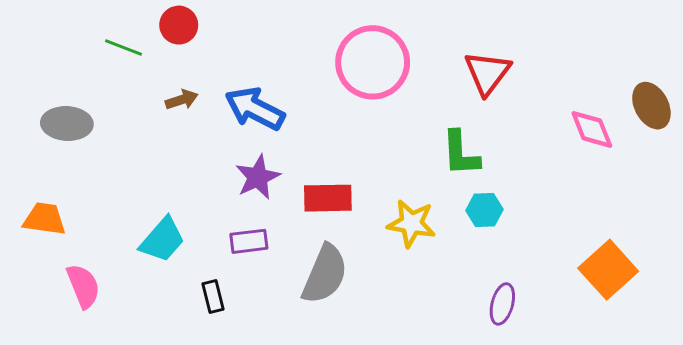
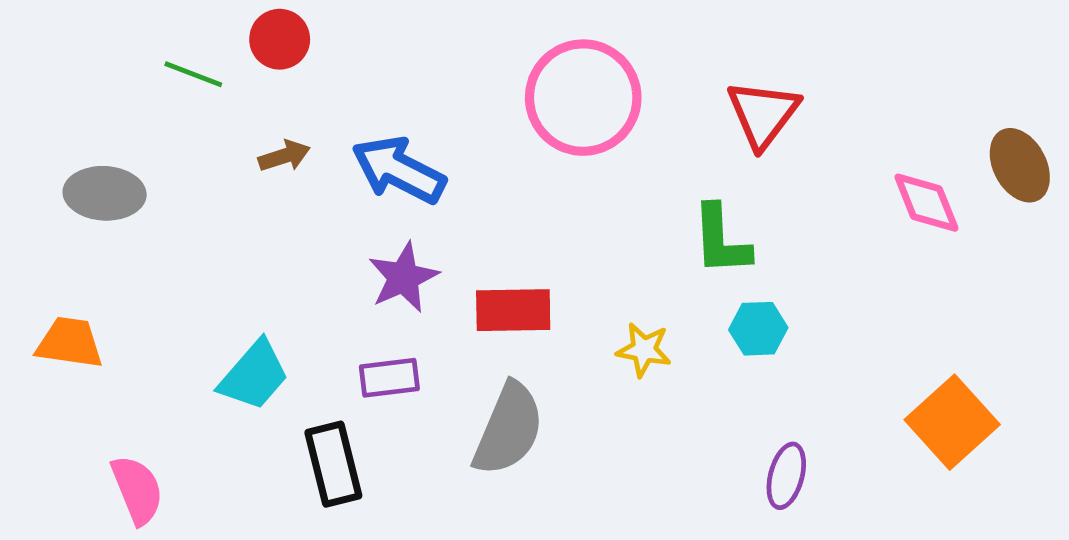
yellow star: (411, 223) -> (644, 350), size x0.7
pink semicircle: (83, 286) -> (137, 490), moved
black rectangle: (213, 297) -> (333, 464), size x1.6

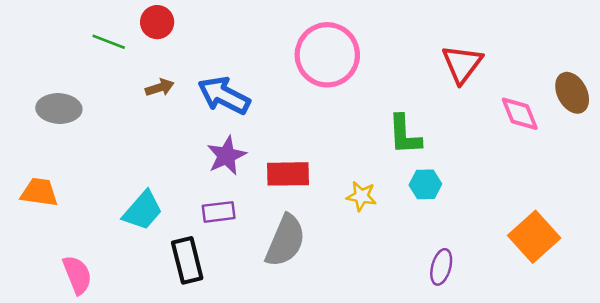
red triangle: (763, 114) -> (462, 64), moved

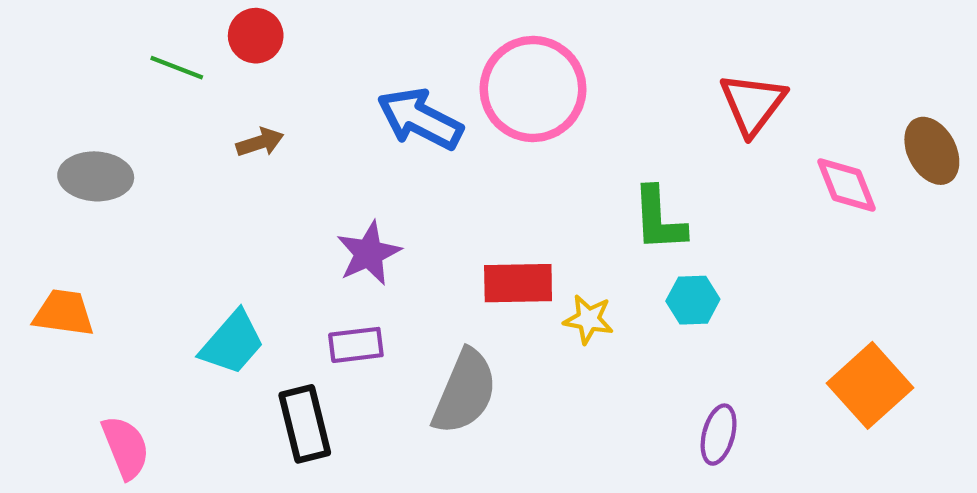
blue arrow: (224, 95) -> (420, 119), moved
red rectangle: (288, 174) -> (518, 283), moved

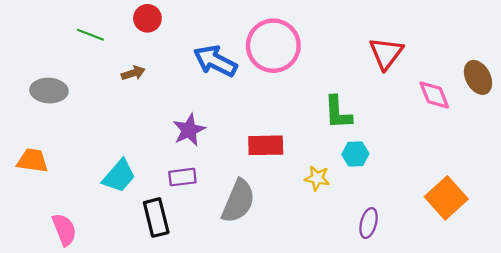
red circle: (256, 36) -> (147, 18), moved
yellow star: (588, 319) -> (317, 178), moved

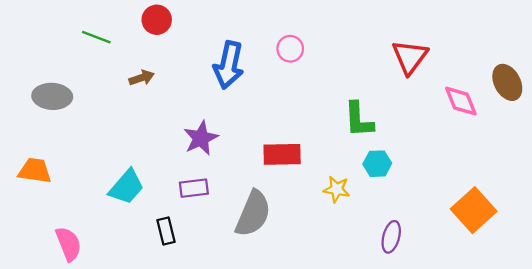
pink circle: (273, 46) -> (290, 49), size x0.5
blue arrow: (215, 61) -> (229, 65), turned -105
black rectangle: (156, 218) -> (166, 231), size x0.7

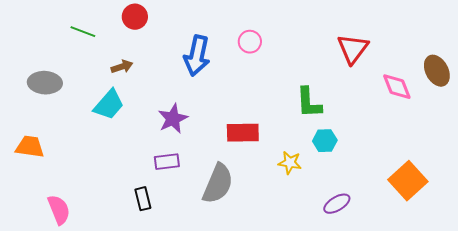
cyan trapezoid: (127, 187) -> (109, 105), moved
purple ellipse: (391, 237) -> (337, 204), turned 44

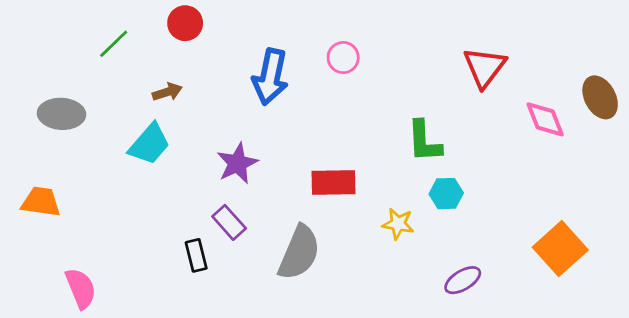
green line: (83, 32) -> (114, 44), turned -65
purple rectangle: (167, 162) -> (229, 222), turned 55
black rectangle: (143, 199) -> (196, 255), moved

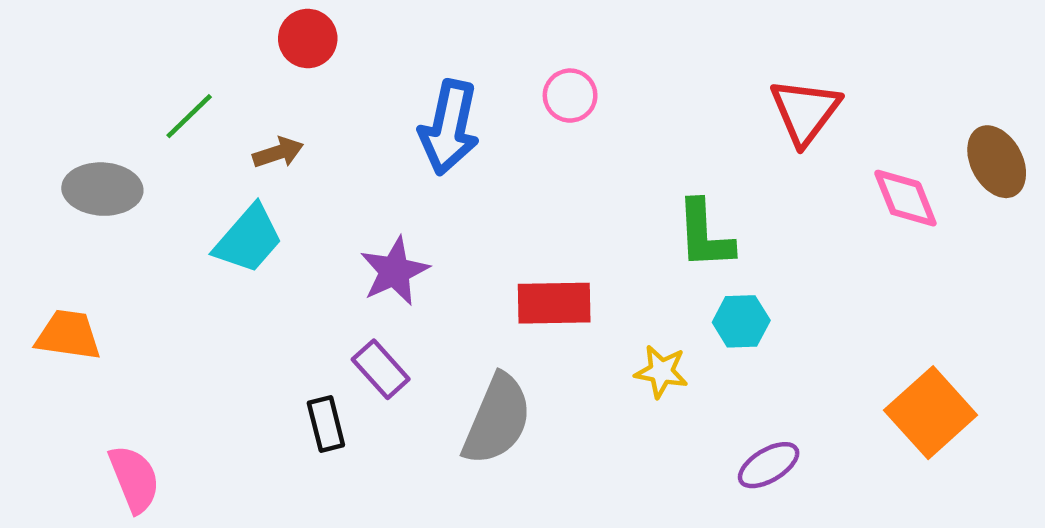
green line: (114, 44) -> (189, 116), moved

